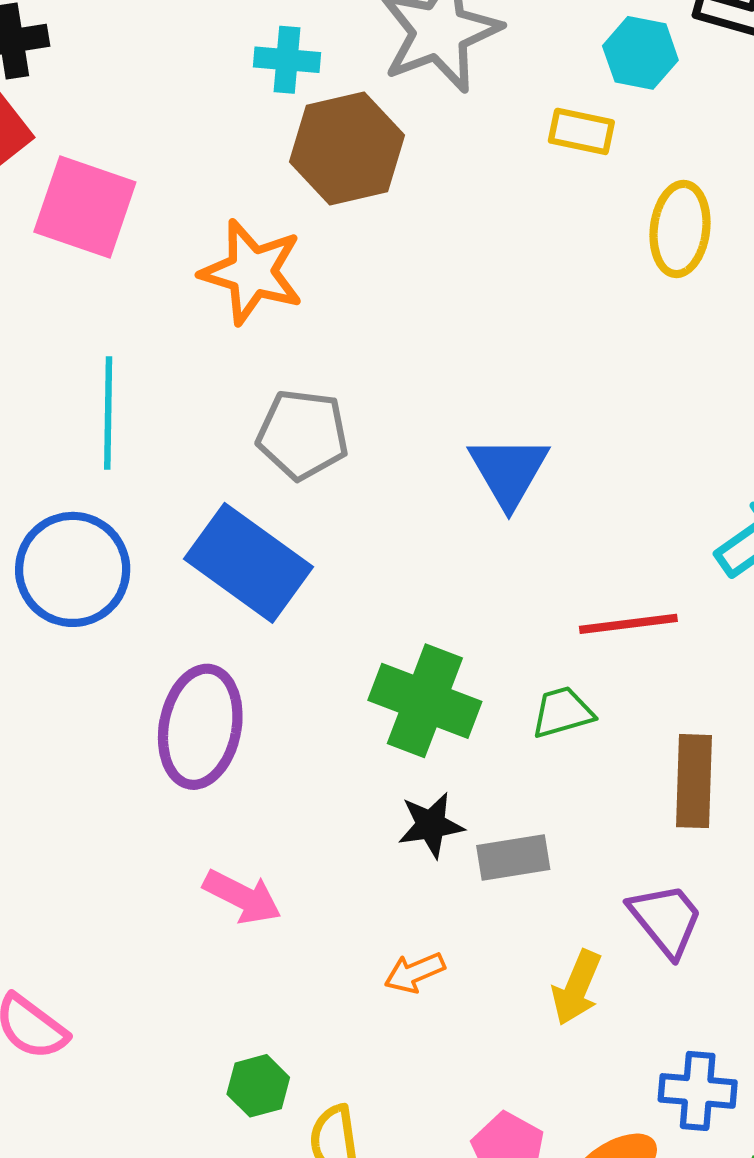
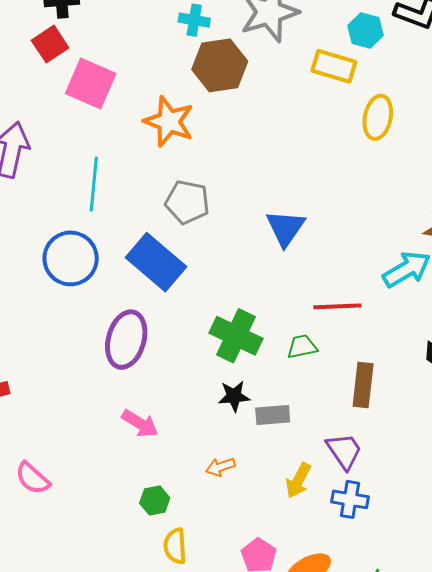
yellow rectangle: (581, 131) -> (334, 66), size x1.4
green hexagon: (258, 1086) -> (155, 501), moved
blue cross: (698, 1091) -> (350, 499), moved

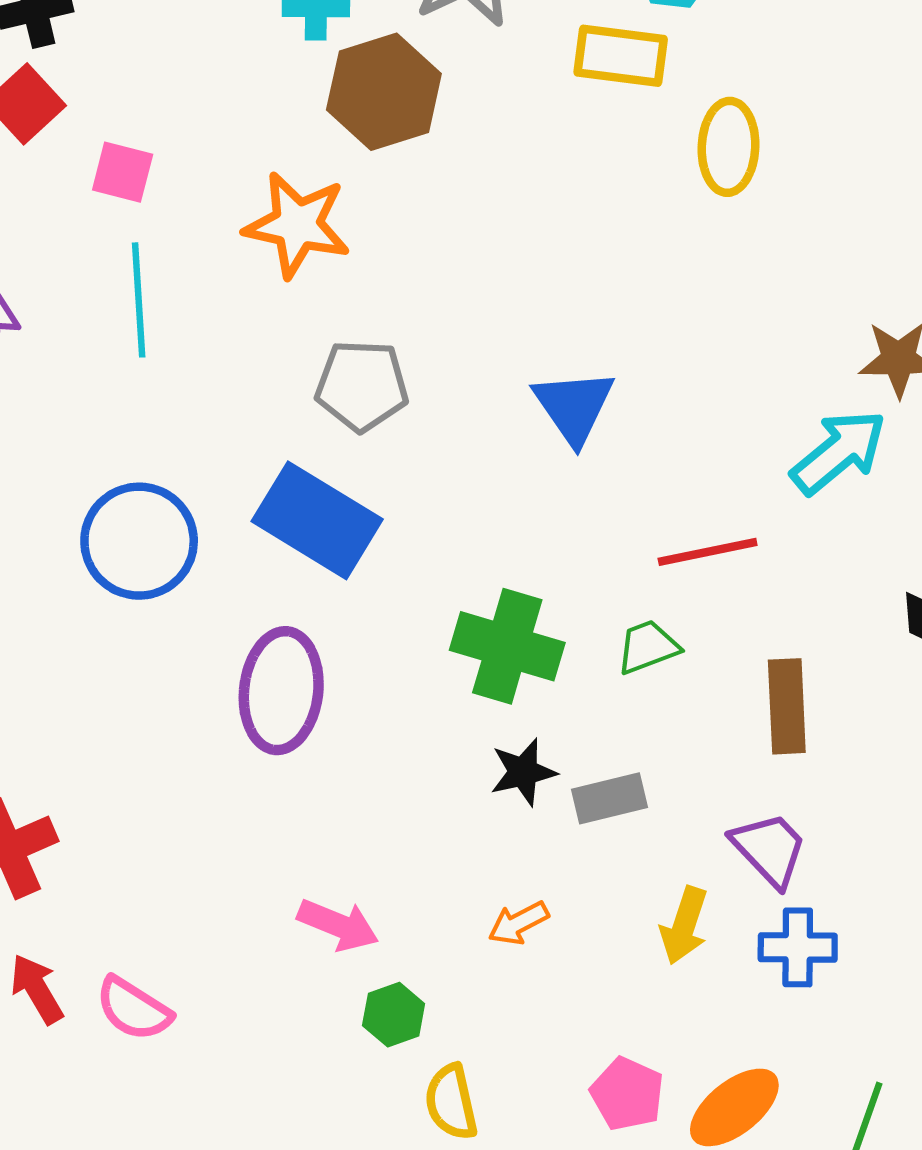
pink square: (91, 84) -> (123, 172), size x0.6
cyan line: (94, 184) -> (139, 300), moved
pink arrow: (140, 424) -> (338, 925), moved

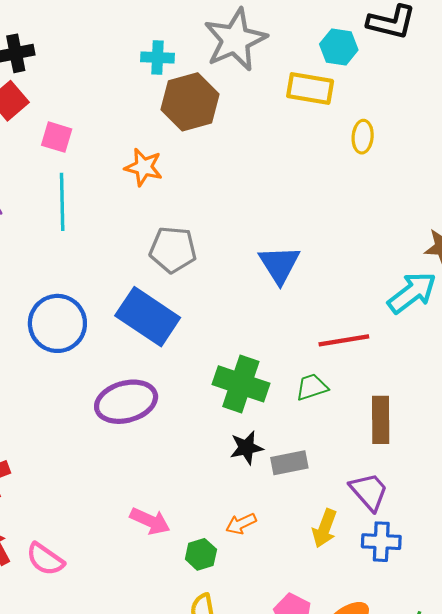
yellow ellipse: (729, 147) -> (363, 137), size x0.7
orange star: (297, 225) -> (144, 167), size x0.7
purple ellipse: (281, 691) -> (126, 402), turned 66
green hexagon: (394, 1015) -> (201, 554), moved

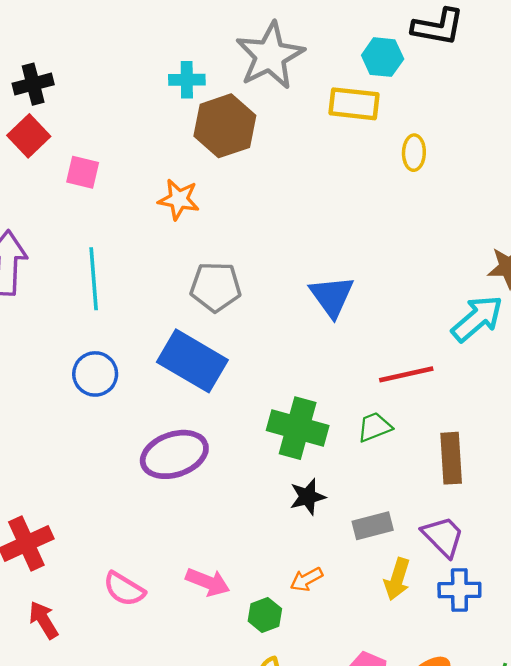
cyan line: (62, 202) -> (94, 279), moved
blue circle: (57, 323) -> (95, 374), size x0.7
gray rectangle: (289, 463) -> (373, 526), moved
pink semicircle: (45, 559) -> (124, 589), moved

